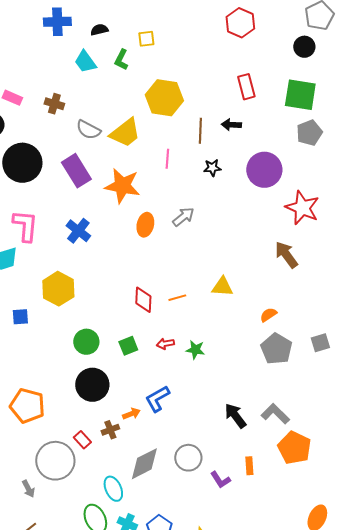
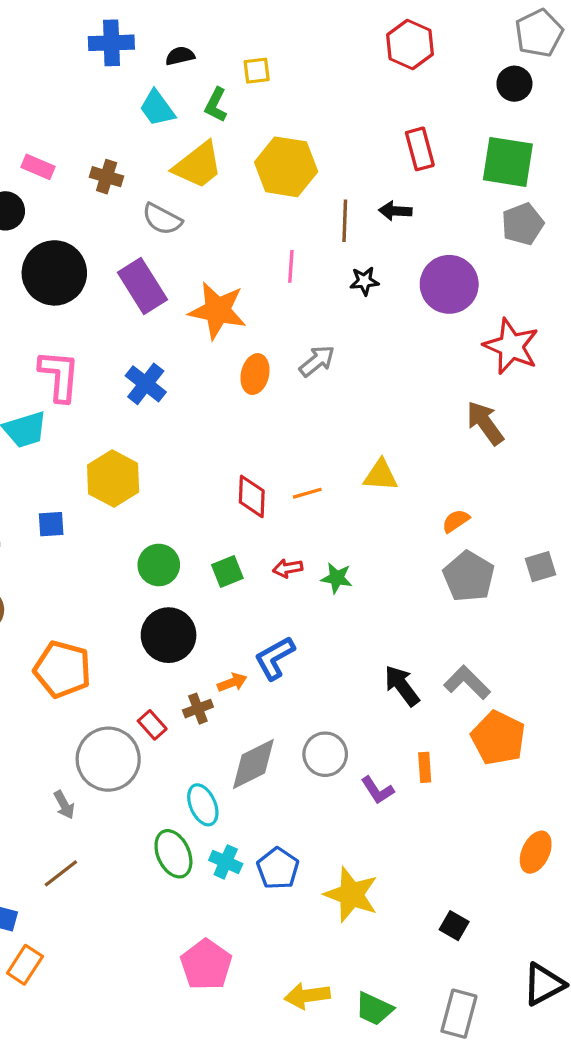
yellow trapezoid: (125, 133) -> (198, 165), moved

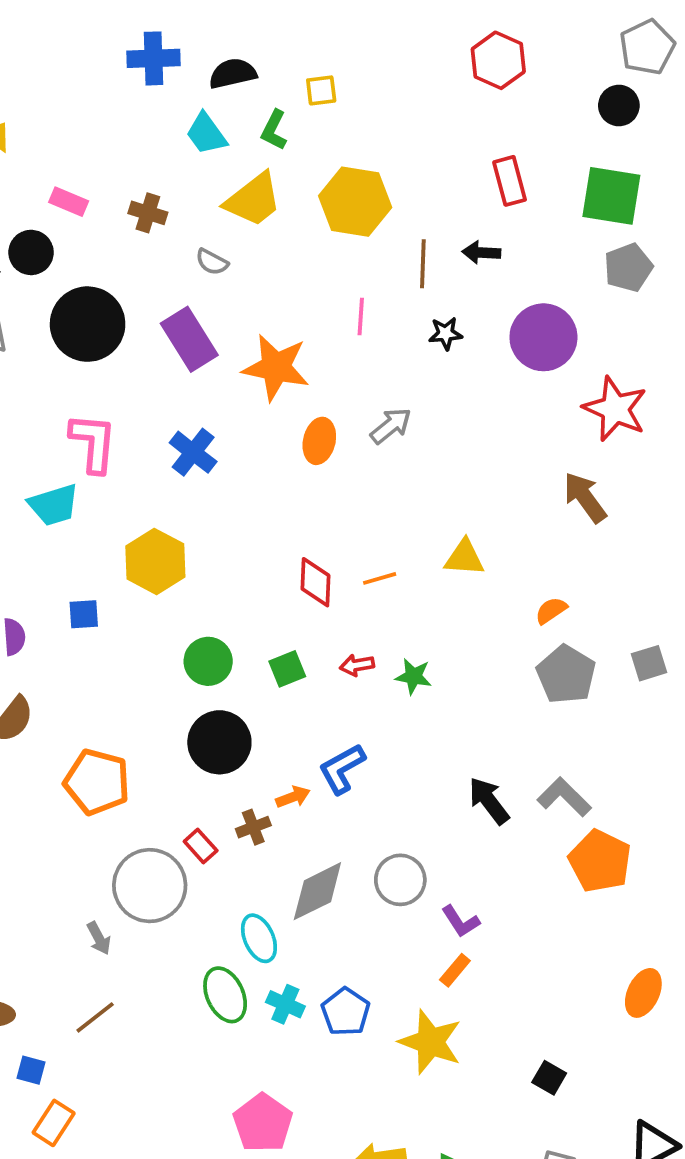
black semicircle: (180, 56) -> (233, 73), size x1.4
gray semicircle: (162, 219) -> (212, 262), size x0.7
orange rectangle: (425, 767) -> (455, 970), moved, turned 44

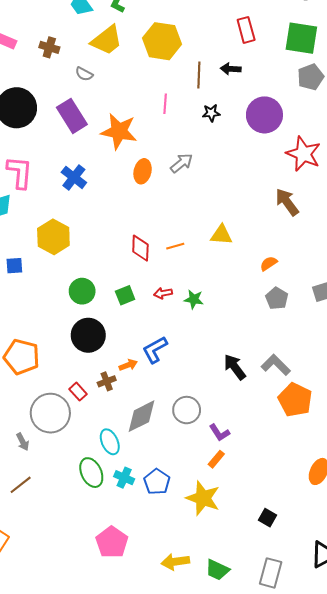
gray pentagon: (566, 675) -> (277, 298), size x0.7

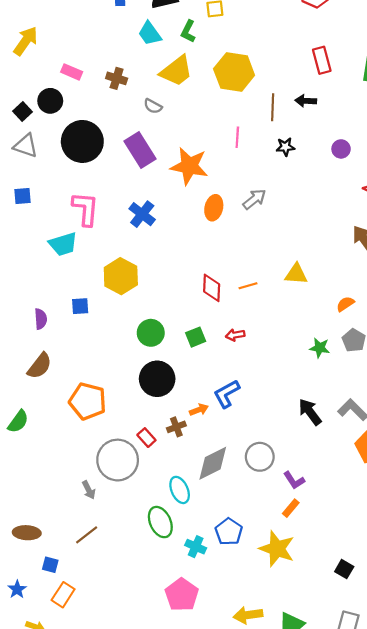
purple circle: (264, 115) -> (341, 149), size x0.5
green star: (194, 299) -> (320, 348), moved
cyan cross: (124, 478) -> (196, 547), moved

